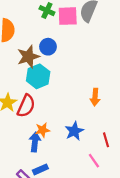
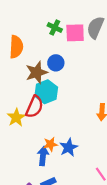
red semicircle: (26, 106) -> (34, 107), moved
blue star: (74, 131) -> (69, 147), moved

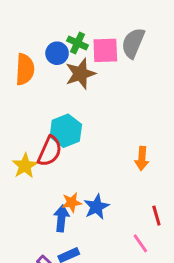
blue circle: (56, 63) -> (57, 53), moved
brown star: (37, 72) -> (80, 74), moved

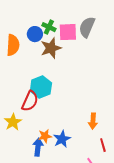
orange arrow: (142, 159) -> (93, 121), moved
yellow star: (25, 166) -> (13, 122), moved

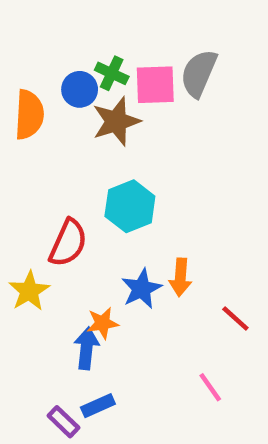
cyan hexagon: (41, 87) -> (130, 206), moved
orange arrow: (93, 121) -> (180, 277), moved
blue star: (62, 139) -> (141, 289), moved
red line: (103, 145) -> (235, 319), moved, turned -32

